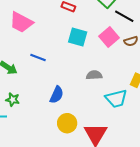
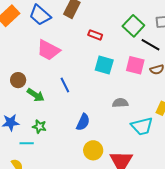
pink square: (109, 37) -> (135, 65), turned -36
blue line: (38, 57) -> (65, 85), turned 42

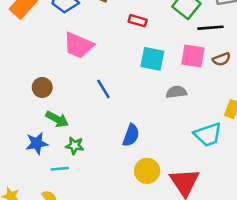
black line: (151, 45) -> (211, 28), turned -30
green arrow: (36, 95) -> (57, 119), moved
gray semicircle: (120, 103) -> (176, 92), moved

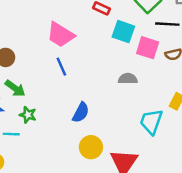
pink trapezoid: (78, 45) -> (61, 35), moved
cyan square: (152, 59) -> (123, 32), moved
cyan trapezoid: (208, 135) -> (151, 122), turned 120

